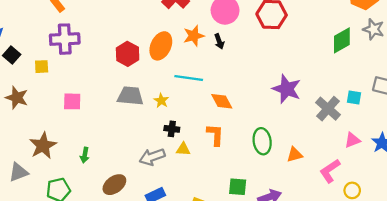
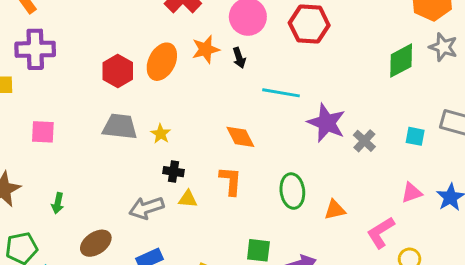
cyan line: (189, 78) -> (281, 93), moved
gray cross: (328, 109) -> (364, 141), moved, size x0.7

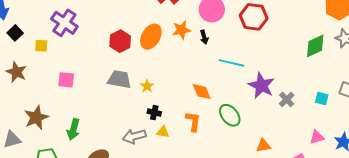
purple cross: (35, 49) -> (64, 23), turned 32
green ellipse: (292, 191) -> (230, 115), moved, turned -35
green arrow: (58, 203) -> (73, 129), size x1.5

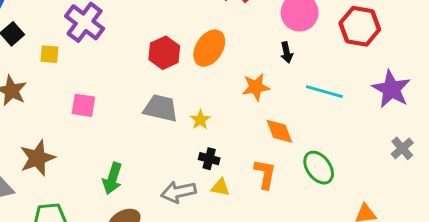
orange star: (181, 30) -> (256, 87), moved
purple star: (261, 86) -> (391, 89), moved
green arrow: (73, 129) -> (112, 178), moved

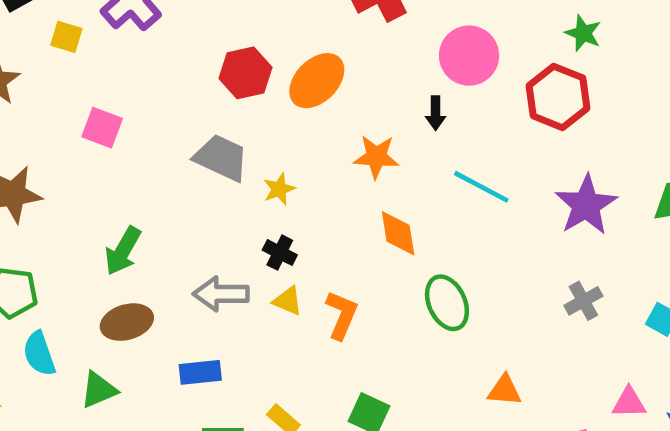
orange L-shape: (265, 174) -> (342, 315), moved

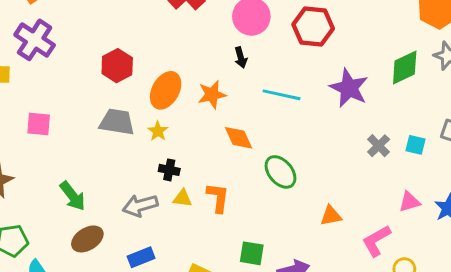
orange ellipse: (317, 81) -> (166, 90), moved
green arrow: (123, 251) -> (73, 196), turned -52
gray cross: (583, 301) -> (379, 146), moved

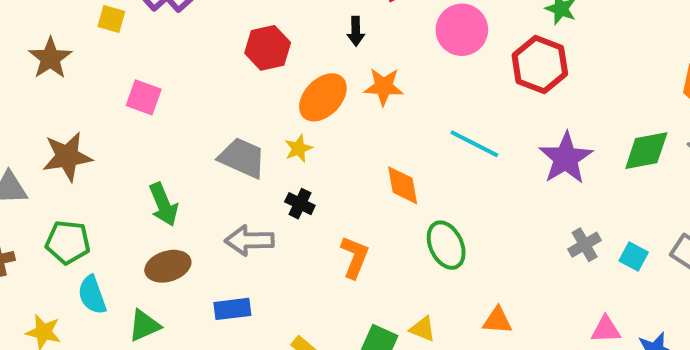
black arrow: (241, 58) -> (356, 31), moved
orange star: (212, 95) -> (384, 87), moved
gray trapezoid: (117, 122) -> (242, 158), moved
yellow triangle: (182, 198) -> (423, 329), moved

